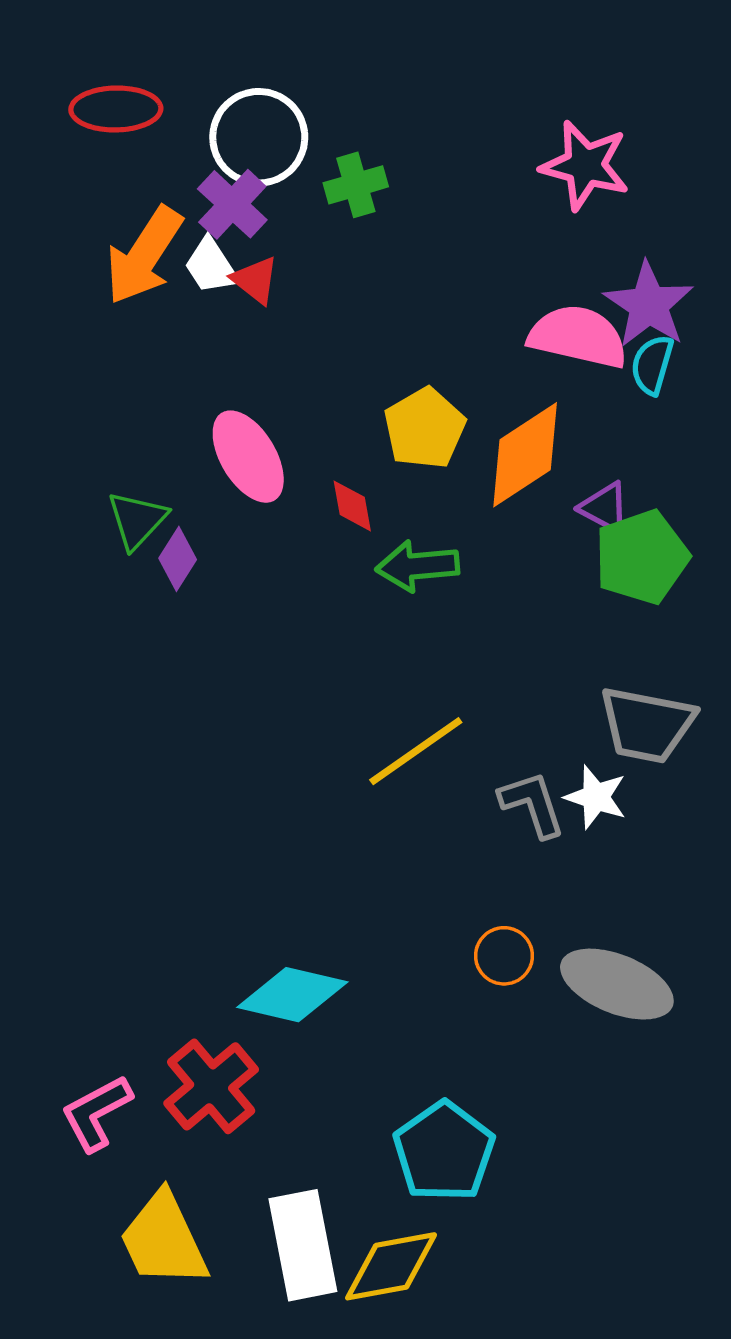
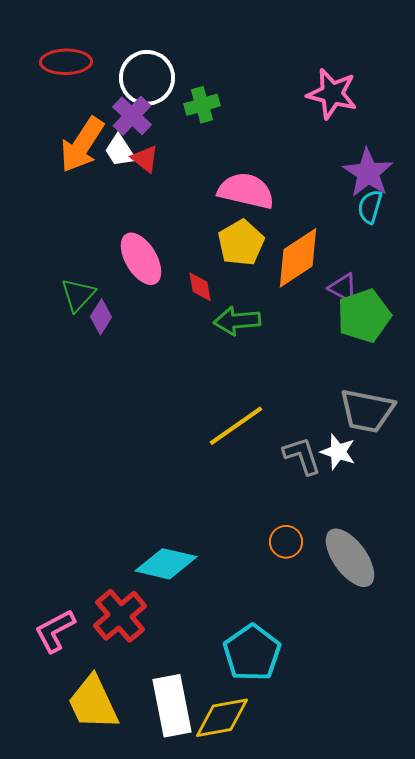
pink semicircle: (578, 337) -> (246, 191), moved
gray ellipse: (617, 984) -> (350, 558), turned 32

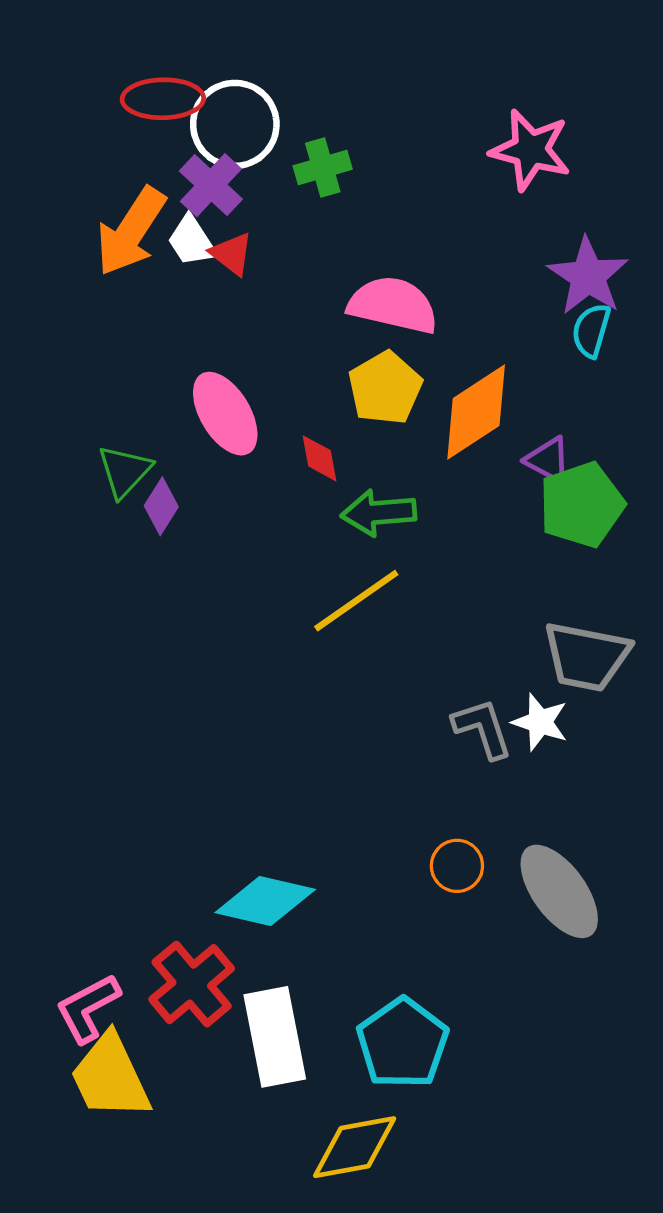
red ellipse: (66, 62) -> (163, 99), moved
yellow line: (236, 426) -> (356, 601), moved
yellow trapezoid: (93, 703) -> (110, 1077), moved
white rectangle: (172, 706) -> (275, 1037), moved

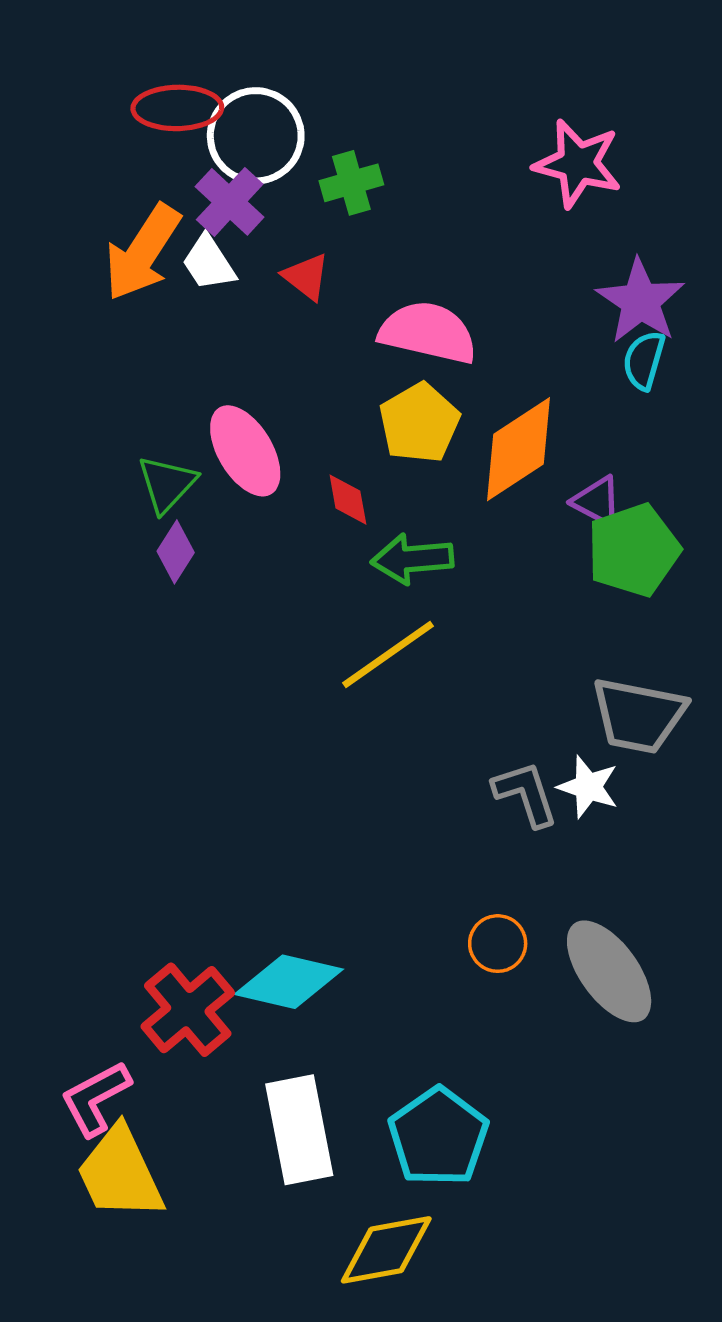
red triangle: (232, 254) -> (306, 277), moved
green triangle: (125, 471) -> (167, 484), moved
red cross: (192, 984) -> (188, 1010), moved

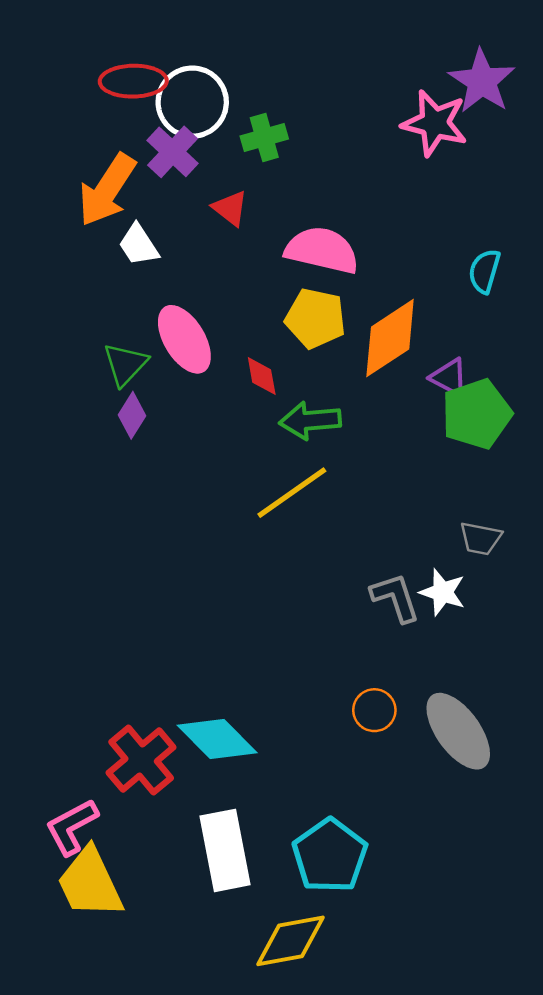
white trapezoid: (209, 263) -> (138, 245), moved
purple star: (640, 301) -> (482, 81), moved
yellow pentagon: (419, 423) -> (315, 318), turned -30
gray trapezoid: (639, 715) -> (481, 539), size x0.6
cyan diamond: (289, 982) -> (217, 739), turned 32

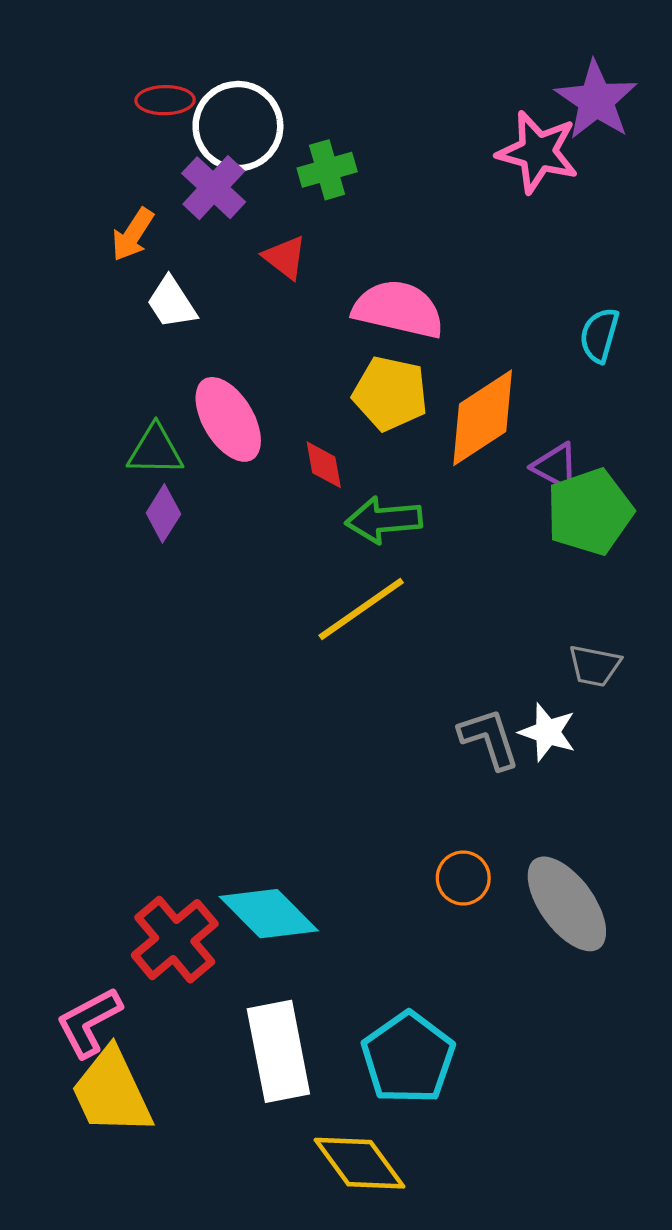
red ellipse: (133, 81) -> (165, 100), size x0.7
orange arrow: (107, 190) -> (133, 235), size x0.6
green triangle: (125, 364) -> (155, 450), turned 48
yellow diamond: (291, 941) -> (359, 1163), turned 64

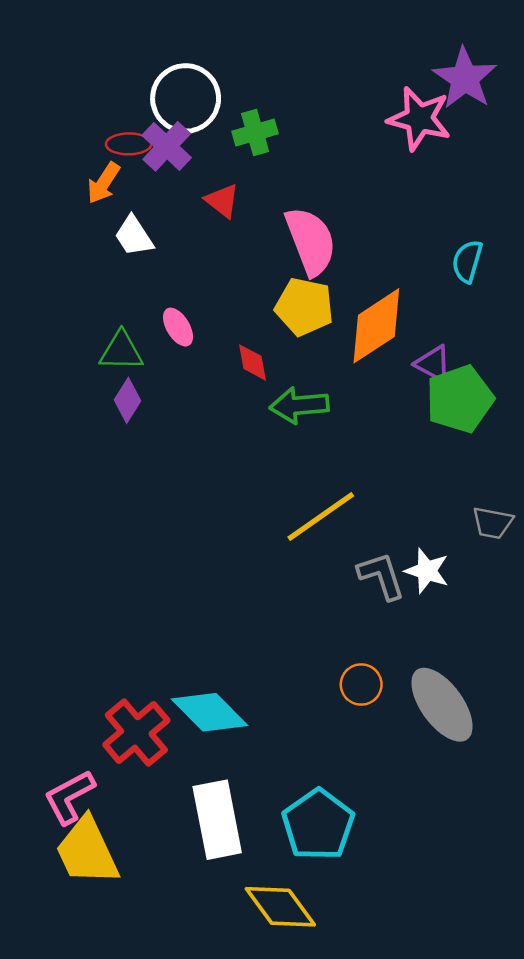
red ellipse: (165, 100) -> (129, 144), moved
pink semicircle: (398, 309) -> (311, 241), turned 56
pink ellipse: (228, 419) -> (178, 327), size x0.6
yellow line: (361, 609) -> (321, 516), moved
gray trapezoid: (594, 666) -> (493, 523), moved

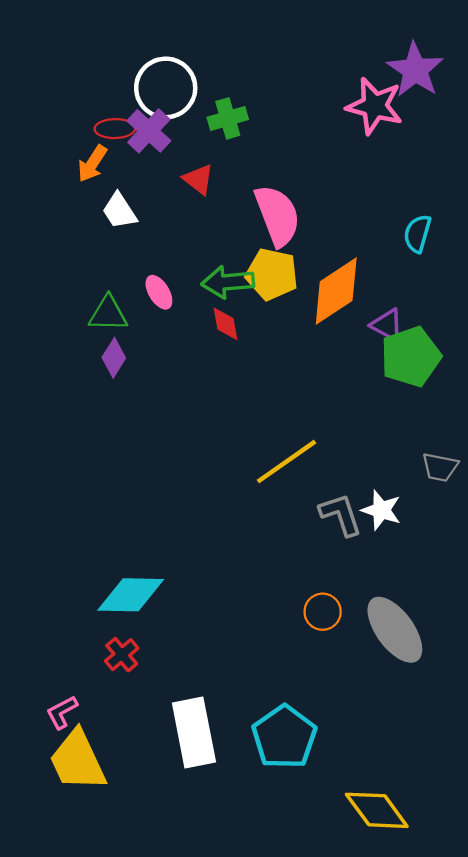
green arrow: (299, 405) -> (228, 282), moved
cyan diamond: (210, 712) -> (131, 595), moved, turned -44
red cross: (136, 732) -> (122, 655), size x0.6
pink L-shape: (69, 797) -> (62, 712), size x0.7
yellow diamond: (280, 907) -> (377, 810), moved

